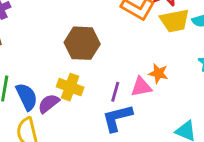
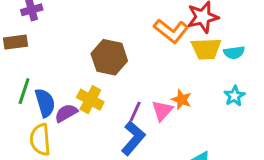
pink triangle: (141, 87) -> (162, 111), turned -45
blue L-shape: (117, 118) -> (133, 138), turned 136

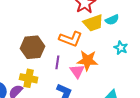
orange L-shape: (171, 31) -> (71, 39), moved
orange star: (182, 100) -> (87, 60), size x1.5
purple line: (135, 111) -> (57, 62), moved

